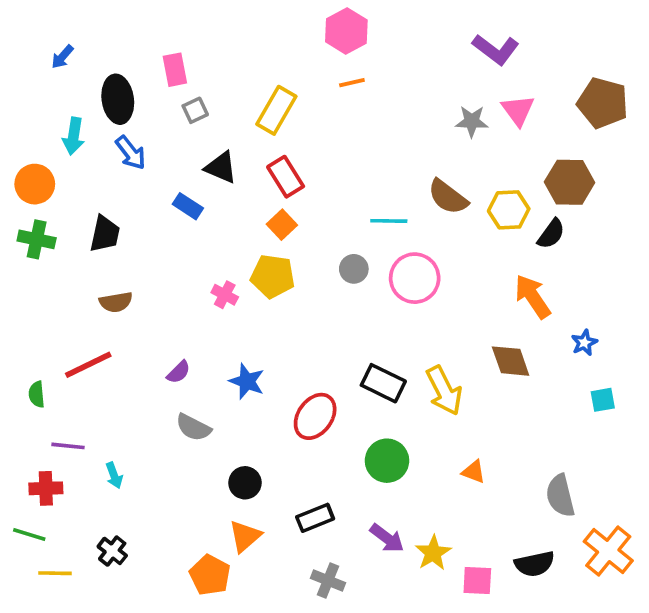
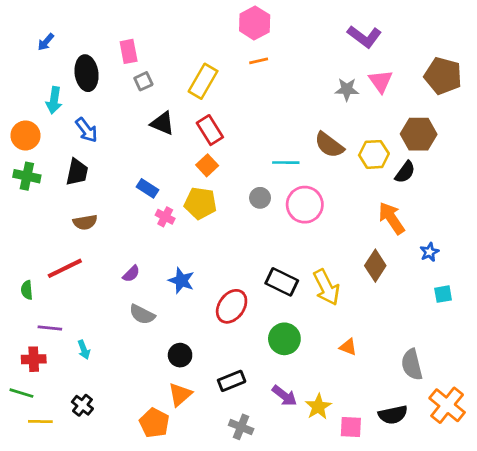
blue arrow: (131, 153) -> (87, 130), moved
blue rectangle: (188, 206) -> (148, 188), moved
brown diamond: (511, 361) -> (375, 266), turned 52

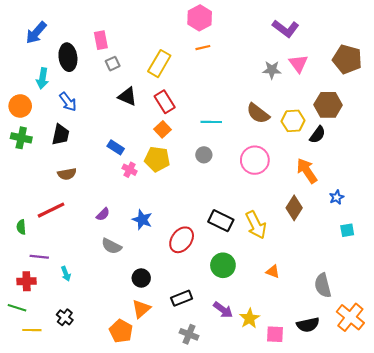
blue arrow: (46, 42) -> (36, 33), size x1.6
cyan line: (286, 163) -> (211, 122), moved
pink circle: (305, 205) -> (255, 160), moved

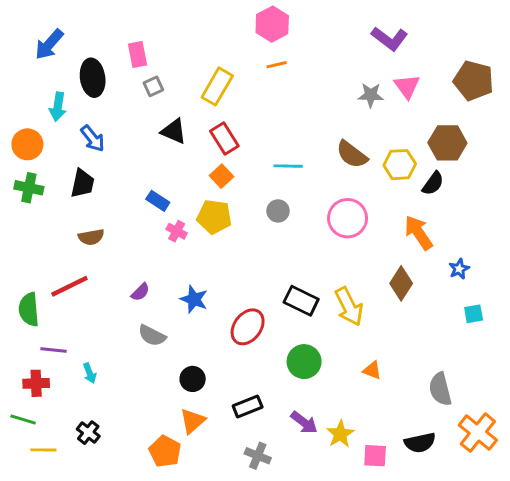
green semicircle: (21, 227) -> (29, 309), size x1.6

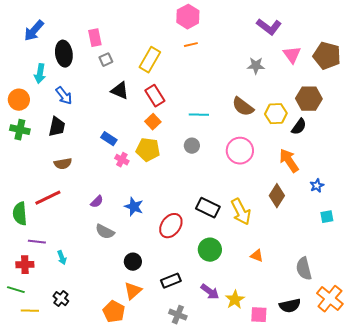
pink triangle: (407, 86) -> (292, 55), moved

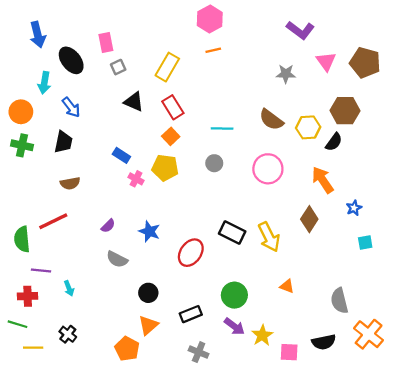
blue arrow: (34, 31) -> (38, 35), turned -55
black ellipse: (64, 54) -> (71, 60), turned -30
green circle: (210, 250) -> (234, 295), moved

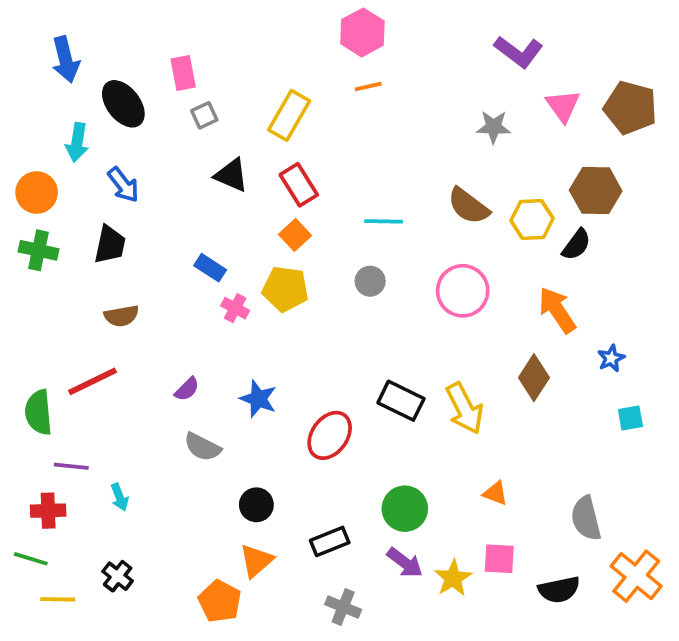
pink square: (289, 352) -> (499, 559), moved

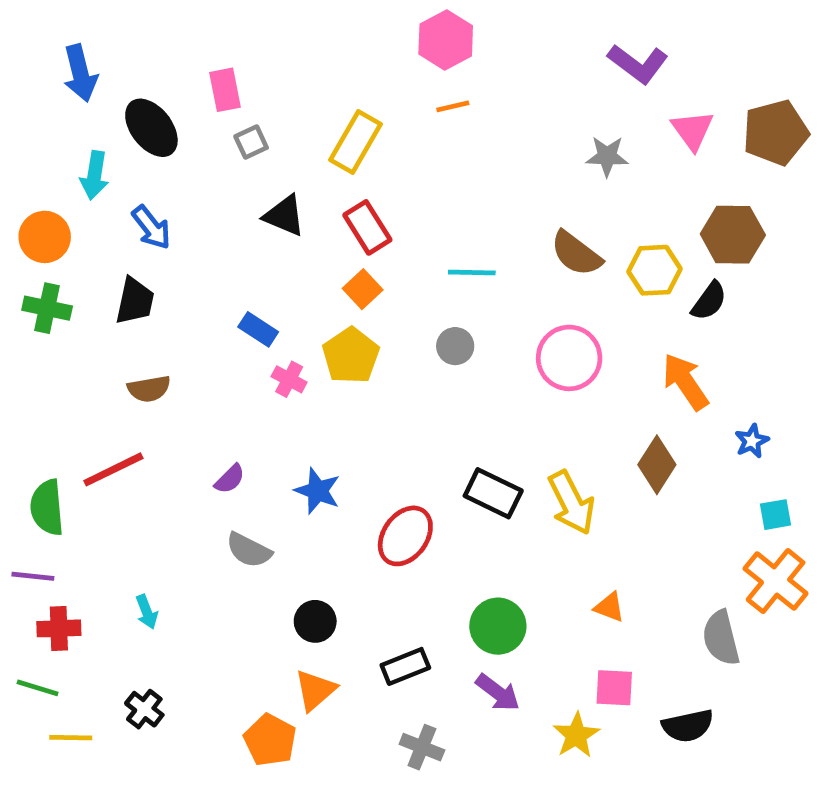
brown pentagon: (630, 108) -> (776, 133), turned -30
yellow pentagon: (285, 289) -> (351, 356), turned 30
purple line: (71, 466) -> (33, 576), moved
orange cross: (636, 576) -> (776, 581), moved
yellow star: (453, 578) -> (576, 735), moved

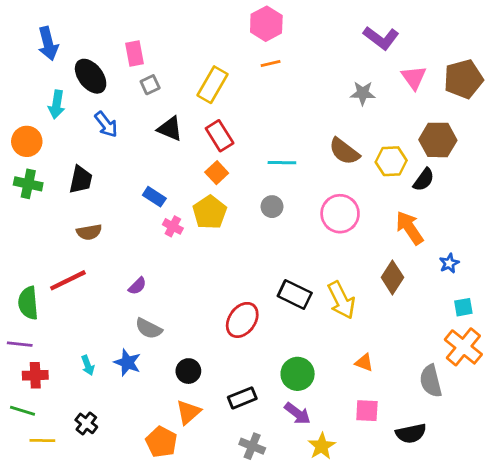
blue arrow: (151, 227) -> (106, 124), moved
blue star: (318, 491) -> (127, 363), moved
yellow star: (576, 735) -> (322, 446), moved

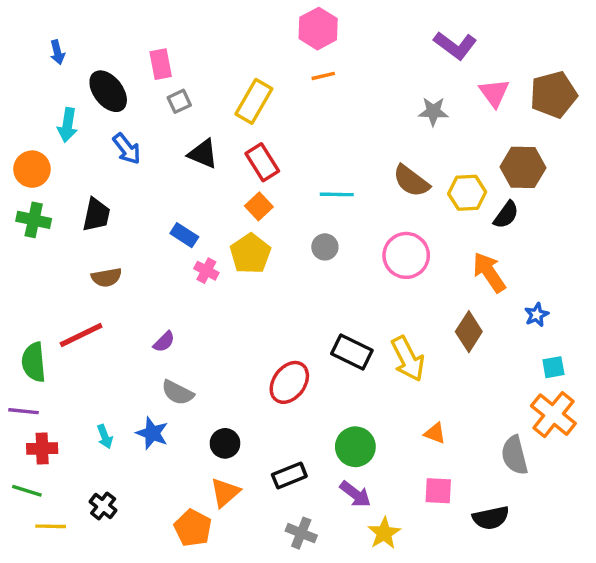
blue arrow: (48, 44) -> (57, 52), size x0.6

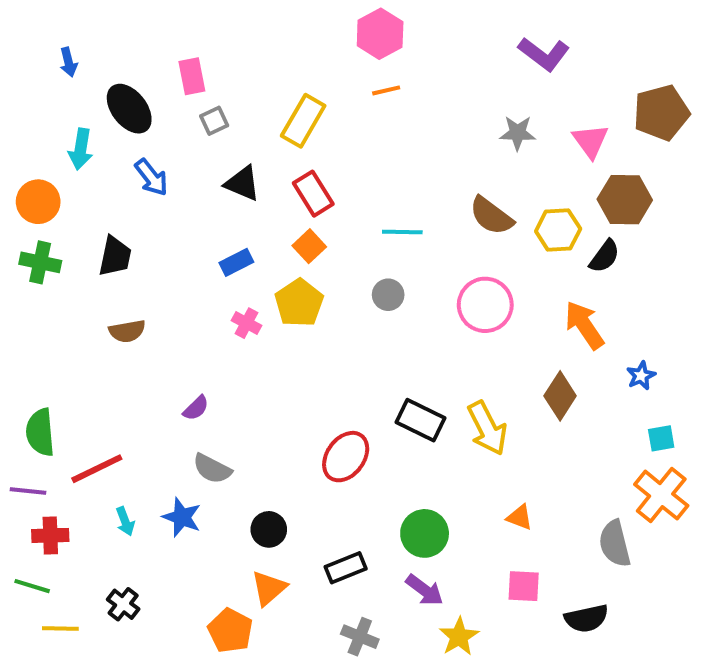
pink triangle: (494, 93) -> (590, 141), moved
blue rectangle: (184, 235) -> (236, 262), moved, turned -60
red line: (81, 335) -> (97, 469), moved

